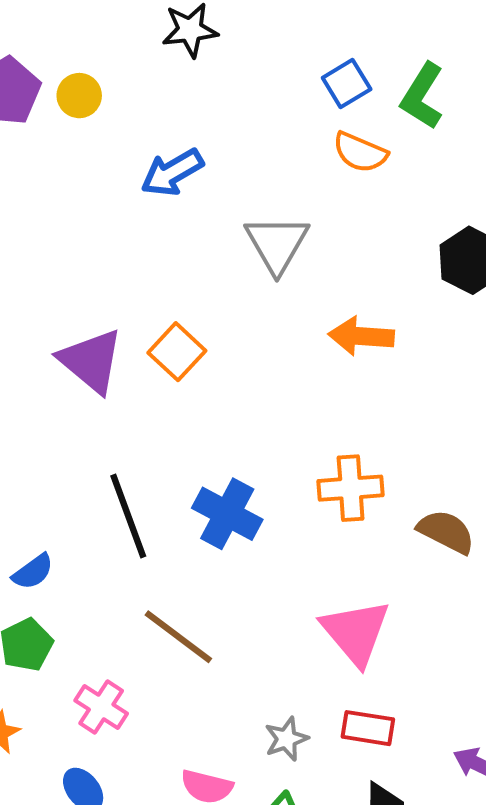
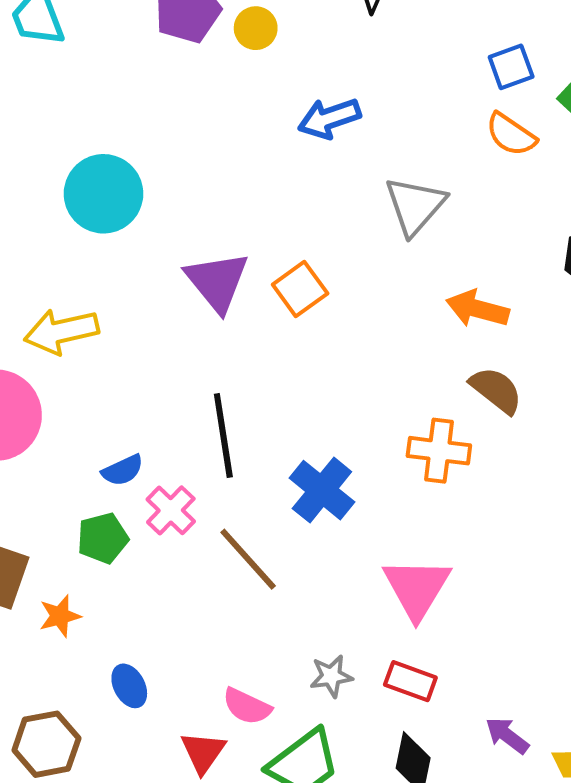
blue cross: (227, 514) -> (322, 490), moved
brown semicircle: (446, 532) -> (496, 390), moved
pink cross: (101, 707) -> (171, 510), moved

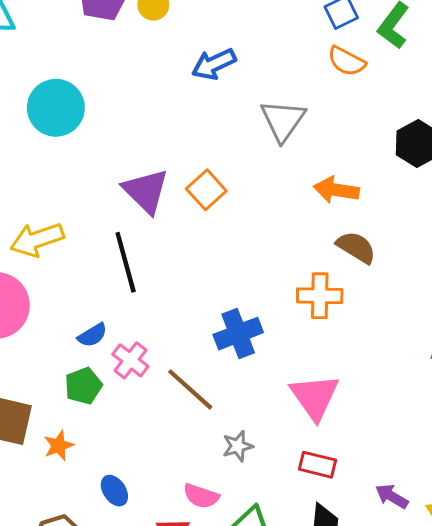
cyan circle: (103, 194) -> (56, 108), moved
black line: (223, 435) -> (126, 262), moved
blue cross: (322, 490) -> (238, 334), turned 36
gray star: (331, 676) -> (238, 446), moved

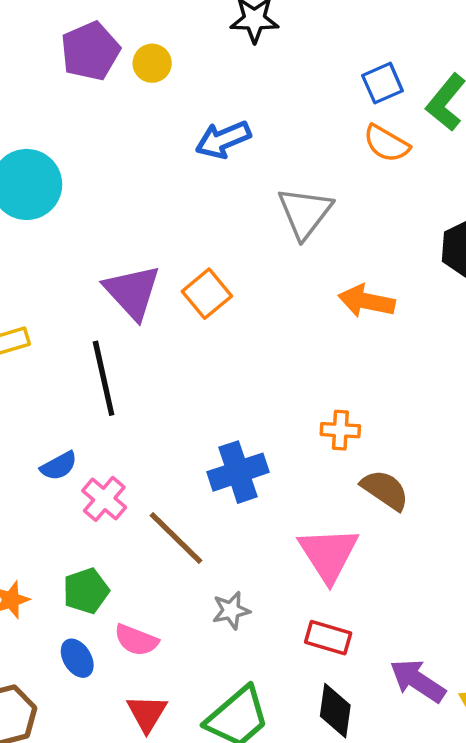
brown semicircle: (356, 247) -> (385, 490), moved
orange cross: (320, 296) -> (340, 430), size x0.7
green pentagon: (83, 386) -> (86, 591), moved
pink semicircle: (201, 496) -> (136, 640), moved
purple arrow: (392, 496) -> (418, 681), size x1.4

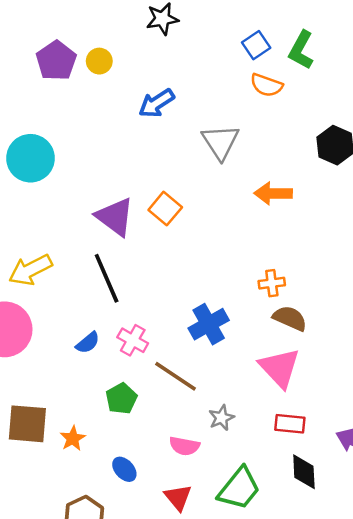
brown semicircle: (385, 490) -> (290, 318), moved
pink cross: (104, 499) -> (133, 340), moved
green pentagon: (86, 591) -> (121, 399), moved
pink semicircle: (136, 640) -> (184, 446), moved

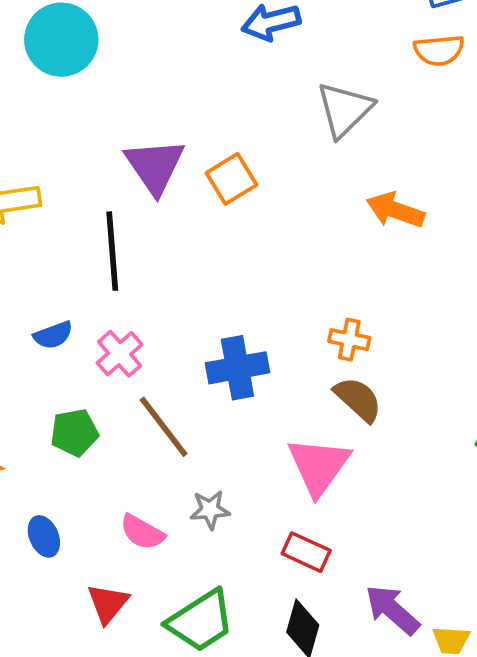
orange semicircle: (266, 85) -> (439, 50), turned -44

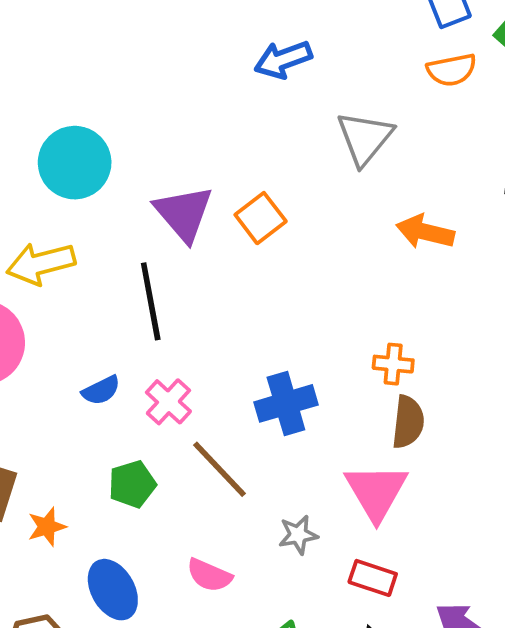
cyan circle: (61, 40) -> (75, 163), moved
brown semicircle: (358, 399) -> (408, 422), turned 60
gray star: (210, 510) -> (298, 535), moved
blue ellipse: (44, 536) -> (113, 590), size x1.5

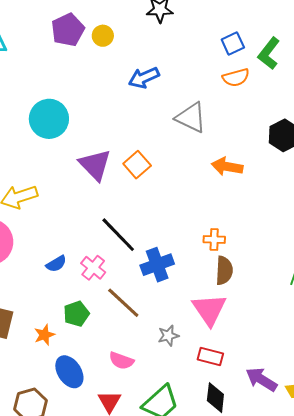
gray triangle: (365, 138) -> (191, 118), turned -40
cyan circle: (75, 163) -> (49, 119), moved
black line: (151, 301) -> (118, 235), moved, turned -30
orange star: (47, 527) -> (44, 335), moved

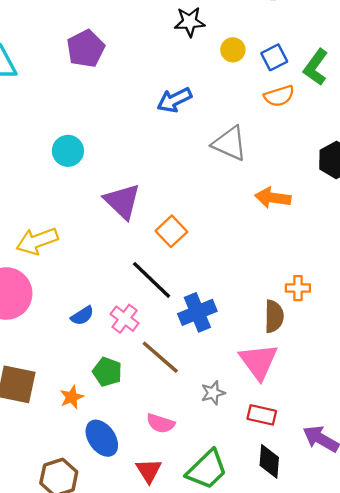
yellow circle: (103, 36) -> (233, 50), moved
cyan circle: (49, 119) -> (68, 151), size x0.7
orange square: (137, 165) -> (171, 231), moved
orange cross: (214, 240) -> (298, 288), moved
green pentagon: (76, 314) -> (107, 372), turned -30

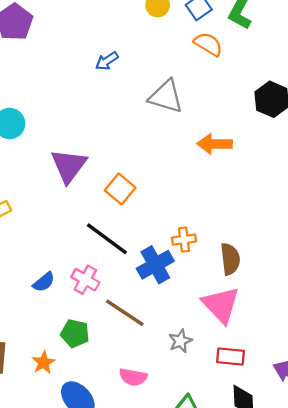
orange semicircle: (279, 96) -> (208, 44), turned -124
blue arrow: (174, 100) -> (107, 61), size x0.7
purple triangle: (122, 201) -> (69, 166), turned 30
orange cross: (298, 288) -> (184, 240), moved

